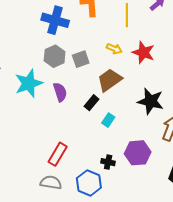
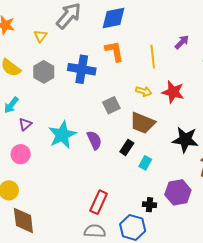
gray hexagon: (55, 56) -> (44, 72), moved
brown trapezoid: (110, 80) -> (142, 123), turned -116

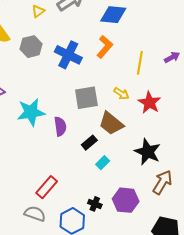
orange L-shape: (114, 51) -> (105, 47), turned 35
gray square: (111, 105) -> (86, 98), size x1.4

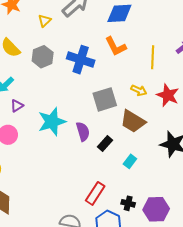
orange L-shape: (105, 47) -> (116, 46), turned 120
black rectangle: (89, 143) -> (105, 143), moved
red rectangle: (47, 187) -> (95, 193), moved
purple hexagon: (126, 200) -> (156, 209), moved

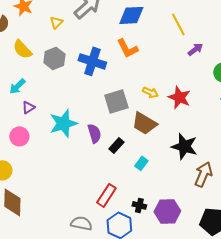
yellow line: (153, 57) -> (178, 24), moved, turned -30

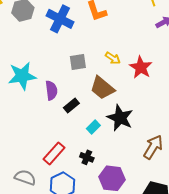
gray square: (116, 101) -> (78, 62), size x0.7
black star: (184, 146) -> (120, 118), moved
black cross: (139, 205) -> (87, 157), moved

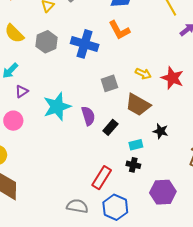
black star: (120, 118) -> (161, 131), size x0.6
cyan rectangle: (93, 127) -> (136, 145), turned 40
black cross: (87, 157) -> (133, 165), moved

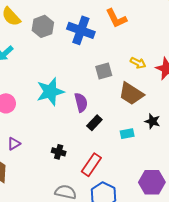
purple triangle: (22, 91) -> (14, 144), moved
black rectangle: (110, 127) -> (94, 123), moved
black cross: (133, 165) -> (59, 152), moved

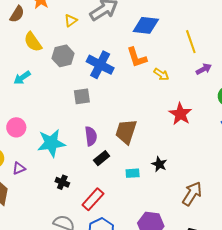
yellow arrow: (138, 63) -> (161, 74), moved
gray square: (104, 71) -> (82, 96), moved
cyan star: (50, 92) -> (51, 143), moved
brown trapezoid: (131, 94) -> (126, 132), moved, turned 68

